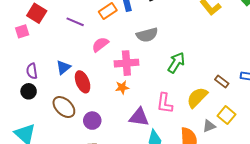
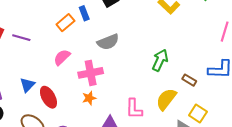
purple line: (75, 22) -> (21, 38), moved
green arrow: (176, 63) -> (160, 60), moved

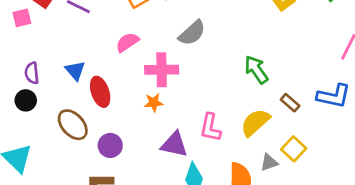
gray semicircle: (108, 42) -> (192, 33), turned -30
green arrow: (160, 60) -> (256, 70), turned -70
blue triangle: (27, 85) -> (75, 71), turned -35

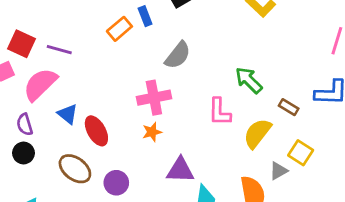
pink semicircle: (127, 42) -> (40, 84), moved, size x1.5
pink L-shape: (210, 128) -> (219, 112), moved

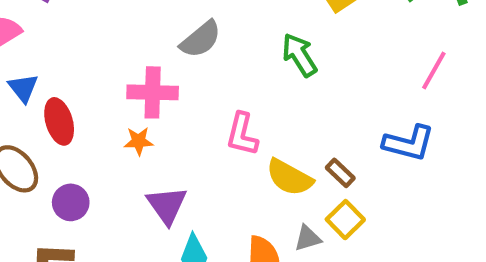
green arrow: (249, 80) -> (299, 55), moved
brown rectangle: (289, 107) -> (340, 173), moved
yellow semicircle: (257, 133) -> (289, 177), turned -112
purple triangle: (180, 170) -> (167, 205), turned 40

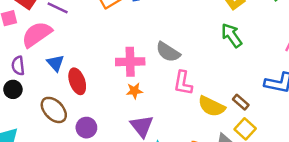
gray semicircle: (201, 39) -> (168, 52), moved, turned 75
green arrow: (299, 55) -> (232, 35), moved
orange star: (139, 141) -> (134, 91), moved

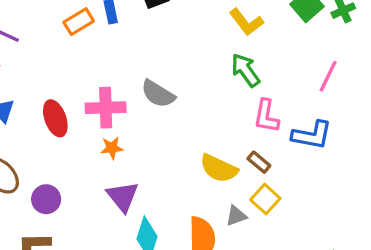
red ellipse: (77, 81) -> (55, 118), moved
pink L-shape: (183, 83) -> (266, 116), moved

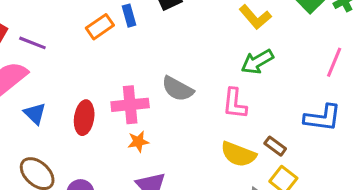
green arrow: (245, 70) -> (257, 62), turned -80
pink L-shape: (266, 116) -> (235, 104), moved
red ellipse: (55, 118) -> (84, 118), turned 32

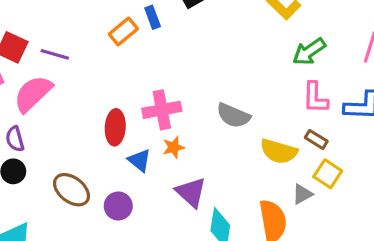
green arrow: (257, 62) -> (309, 52), moved
gray semicircle: (178, 89) -> (233, 116), moved
pink L-shape: (235, 104) -> (315, 98), moved
blue triangle: (35, 114) -> (139, 160), moved

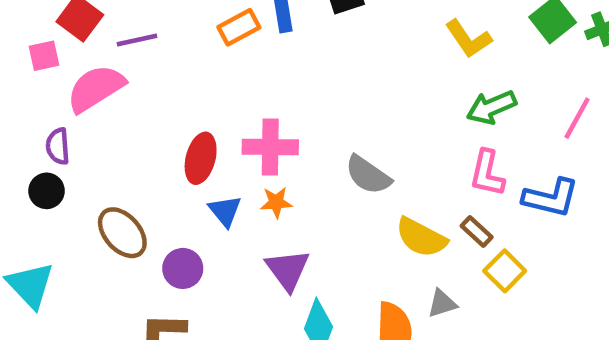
purple line: (55, 54) -> (137, 40), turned -40
yellow square: (328, 174) -> (505, 271), moved

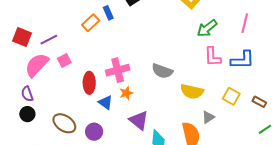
pink square: (44, 56) -> (64, 60), moved
brown rectangle: (477, 232) -> (259, 102), moved

